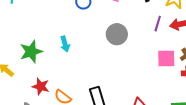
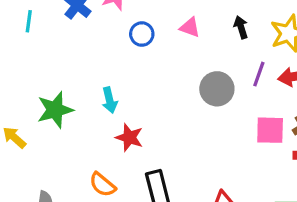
gray circle: (117, 34) -> (217, 89), moved
red star: (41, 86) -> (129, 137), moved

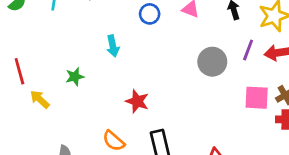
cyan arrow: (110, 100) -> (113, 46), moved
green star: (55, 110) -> (75, 77), size x0.6

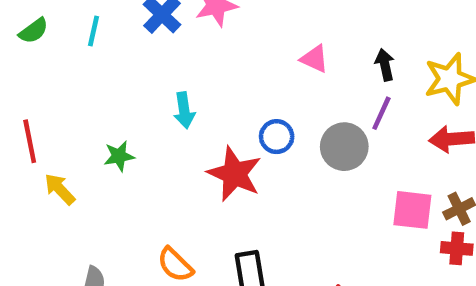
blue circle: (150, 14) -> (277, 137), moved
purple line: (248, 50) -> (381, 113), moved
red star: (137, 101) -> (235, 174), moved, size x1.4

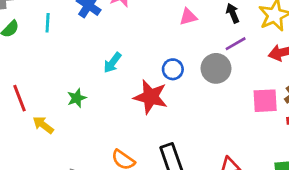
pink triangle: (314, 59) -> (188, 17), turned -30
cyan arrow: (184, 110) -> (112, 63), turned 55
purple line: (381, 113) -> (236, 44), turned 45

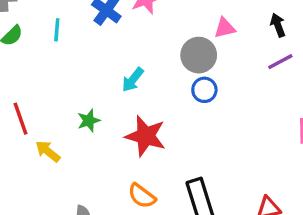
gray circle: (216, 68) -> (199, 55), moved
red star: (151, 97) -> (146, 136), moved

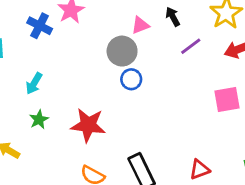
black arrow: (278, 25) -> (173, 17), moved
cyan arrow: (133, 80) -> (34, 83), moved

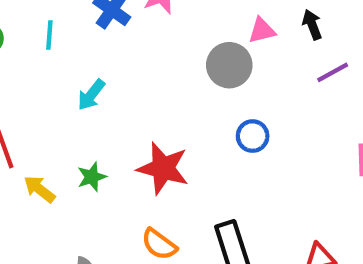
blue circle: (131, 79) -> (253, 136), moved
green star: (39, 120) -> (92, 177), moved

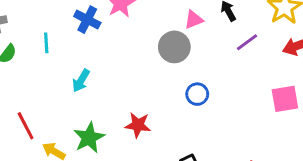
red star: (163, 168) -> (138, 125), size x0.7
green star: (92, 177) -> (89, 138), size x1.5

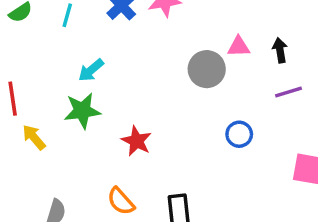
blue circle: (197, 94) -> (239, 134), moved
green star: (89, 138) -> (82, 111), moved

